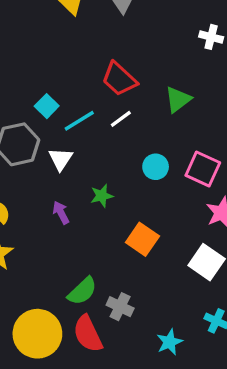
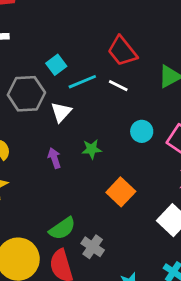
white line: (121, 119) -> (118, 86), turned 54

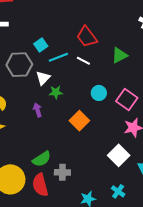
green star: (92, 149) -> (56, 92), moved
orange square: (121, 192) -> (79, 121), moved
gray cross: (93, 247) -> (62, 172), turned -35

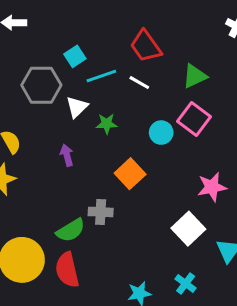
green star: (56, 92) -> (107, 124), moved
pink square: (127, 99) -> (194, 119), moved
gray cross: (62, 172) -> (101, 212), moved

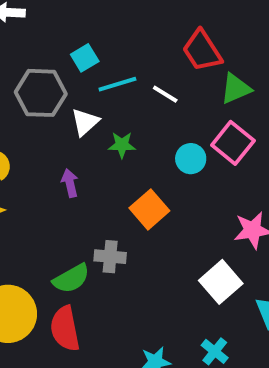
red trapezoid: (146, 46) -> (202, 51), moved

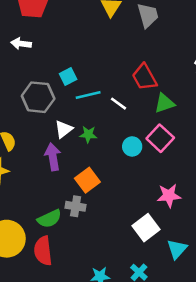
white triangle: (85, 122) -> (64, 129), moved
purple arrow: (70, 183) -> (53, 157), size x1.5
orange square: (149, 209) -> (87, 180), moved

